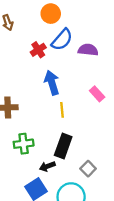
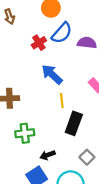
blue arrow: (52, 83) -> (52, 74), turned -30
black rectangle: (63, 146) -> (74, 123), moved

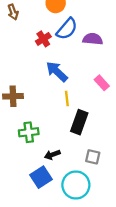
gray square: (87, 157) -> (93, 157), turned -32

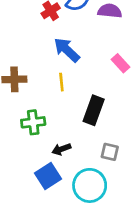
yellow line: (67, 99) -> (61, 82), moved

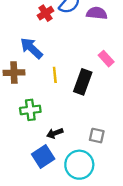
blue arrow: (67, 50) -> (31, 48), moved
black rectangle: (94, 110) -> (83, 82), moved

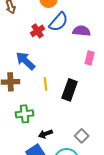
pink rectangle: (106, 59) -> (90, 58), moved, turned 56
gray square: (97, 136) -> (82, 136), turned 32

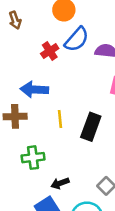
blue arrow: (26, 61) -> (34, 90), turned -40

